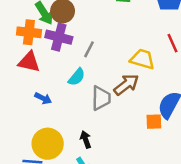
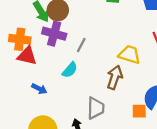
orange cross: (29, 32) -> (20, 39), moved
brown arrow: (126, 85) -> (115, 77), turned -35
gray trapezoid: (101, 98) -> (96, 108), moved

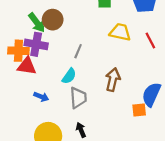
purple cross: (54, 34) -> (36, 44), moved
yellow trapezoid: (130, 55) -> (120, 32), moved
gray trapezoid: (96, 108) -> (78, 98), moved

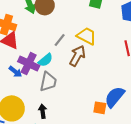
yellow trapezoid: (120, 32) -> (87, 36), moved
purple cross: (36, 44) -> (29, 64), moved
brown arrow: (113, 80) -> (77, 56), moved

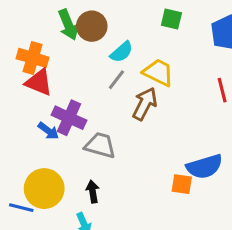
cyan semicircle: (45, 60) -> (122, 52), moved
gray trapezoid: (48, 82) -> (100, 145), turned -85
blue semicircle: (115, 97) -> (204, 167), turned -145

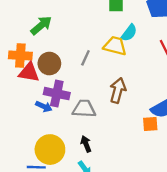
green arrow: (68, 25) -> (41, 25), turned -95
brown circle: (92, 26) -> (49, 64), moved
cyan semicircle: (122, 52) -> (129, 33), moved
brown arrow: (145, 104) -> (118, 90), moved

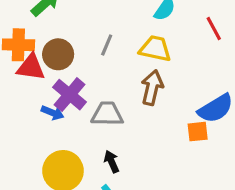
yellow trapezoid: (115, 46) -> (155, 49), moved
purple cross: (57, 94) -> (70, 95), turned 30

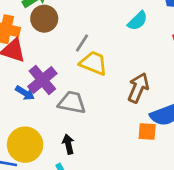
yellow trapezoid: (155, 49) -> (94, 63), moved
brown circle: (58, 54) -> (44, 19), moved
brown arrow: (152, 88) -> (138, 88), moved

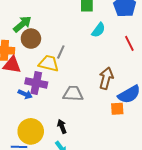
yellow trapezoid: (94, 63) -> (49, 63), moved
purple cross: (42, 80) -> (36, 83), turned -30
gray trapezoid: (72, 102) -> (73, 94), moved

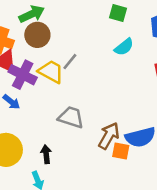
brown arrow: (106, 78) -> (109, 136), moved
purple cross: (36, 83) -> (23, 75), moved

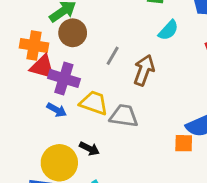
yellow trapezoid: (51, 72) -> (94, 103), moved
brown arrow: (109, 136) -> (144, 70), moved
black arrow: (46, 154) -> (89, 149), moved, turned 132

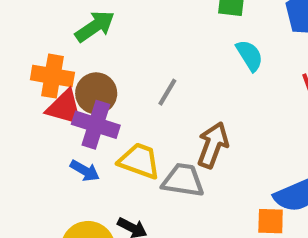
cyan semicircle: (168, 30) -> (250, 55), turned -75
brown circle: (73, 33) -> (96, 93), moved
brown arrow: (144, 70) -> (213, 145), moved

